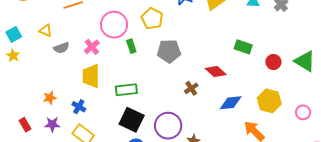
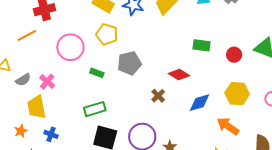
green rectangle: (131, 46) -> (97, 73), moved, turned -40
pink cross: (92, 47) -> (47, 82), moved
yellow trapezoid: (91, 76) -> (37, 107), moved

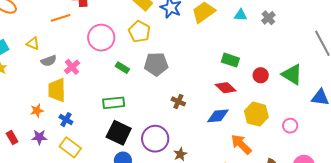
red diamond: (179, 75) -> (226, 88), moved
brown cross: (158, 96) -> (178, 101), turned -32

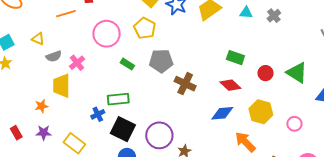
brown cross: (178, 101) -> (185, 84), moved, size x1.5
blue cross: (66, 120) -> (98, 114), moved, turned 32

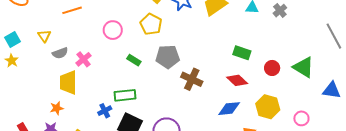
pink circle: (107, 34) -> (113, 30), size x0.7
yellow triangle: (38, 39) -> (44, 36), turned 32
orange star: (41, 106) -> (57, 108), moved

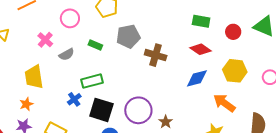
gray semicircle: (60, 53) -> (67, 54), moved
pink cross: (83, 59) -> (45, 40), moved

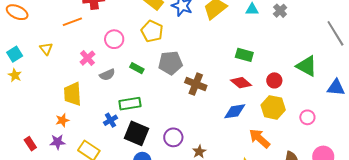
red circle: (233, 32) -> (274, 80), moved
purple circle: (138, 110) -> (173, 137), size x0.7

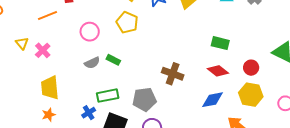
pink cross: (88, 58) -> (43, 50), moved
gray pentagon: (170, 63) -> (144, 99), moved
gray semicircle: (107, 75) -> (92, 63), moved
orange star: (62, 120) -> (49, 115), moved

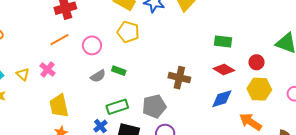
orange line: (47, 16) -> (60, 40), moved
yellow triangle: (22, 43) -> (23, 74), moved

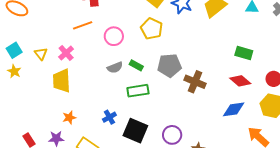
yellow trapezoid: (59, 106) -> (62, 81), moved
gray pentagon: (154, 106) -> (169, 65), moved
green rectangle: (117, 107) -> (138, 91), moved

